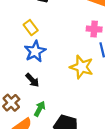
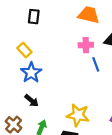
yellow star: (82, 67) -> (78, 115), moved

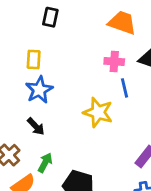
yellow rectangle: (24, 50) -> (34, 60), turned 40
yellow star: (78, 115) -> (98, 112), moved

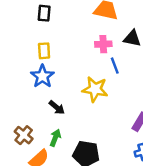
yellow rectangle: (34, 60) -> (44, 51), moved
black arrow: (36, 126) -> (57, 107), moved

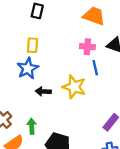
black arrow: (57, 107) -> (43, 91), moved, turned 136
green arrow: (55, 138) -> (32, 126), turned -32

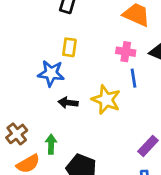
yellow rectangle: (32, 45) -> (69, 47), moved
blue star: (28, 68) -> (51, 73), turned 30

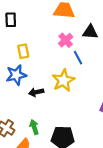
pink cross: (126, 52) -> (66, 40), turned -32
yellow star: (106, 100) -> (63, 80), turned -30

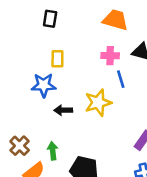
pink cross: (66, 40) -> (110, 56), turned 32

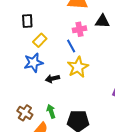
black rectangle: (50, 19) -> (27, 21), moved
yellow rectangle: (57, 59) -> (40, 40), turned 56
blue line: (121, 79) -> (71, 46), moved

